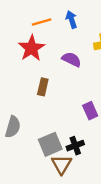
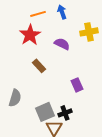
brown rectangle: (43, 87) -> (39, 66), turned -56

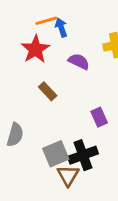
blue arrow: (62, 12) -> (61, 28), moved
black cross: (65, 113) -> (83, 155), size x1.5

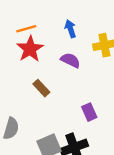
orange line: (46, 21) -> (26, 29), moved
blue arrow: (61, 28) -> (70, 29), moved

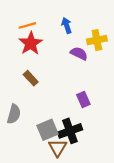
purple semicircle: (70, 60) -> (79, 53), moved
brown rectangle: (41, 88) -> (31, 78), moved

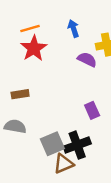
brown rectangle: (31, 78) -> (20, 94), moved, turned -56
gray semicircle: (14, 114) -> (15, 126), turned -96
brown triangle: (58, 148) -> (64, 164), turned 36

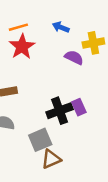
blue arrow: (73, 28) -> (61, 27), turned -49
black cross: (77, 145) -> (60, 111), moved

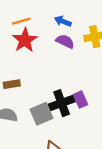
purple semicircle: (74, 57) -> (65, 41), moved
gray square: (40, 140) -> (41, 114), moved

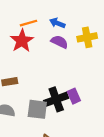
orange line: (21, 21) -> (28, 23), moved
gray square: (41, 114) -> (37, 109), turned 30

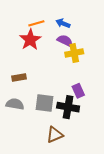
yellow cross: (87, 37) -> (74, 53), moved
black cross: (56, 99) -> (68, 107), moved, turned 30

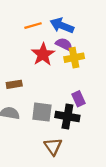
blue arrow: (63, 23) -> (62, 26), size x1.5
red star: (30, 40) -> (43, 54), moved
brown triangle: (55, 135) -> (53, 146), turned -42

